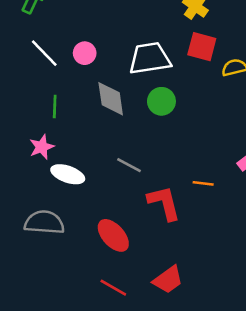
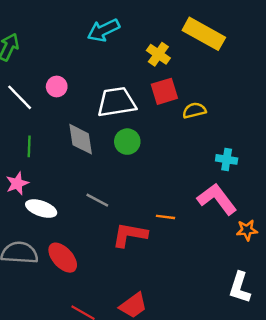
red square: (202, 47) -> (164, 91), turned -32
pink circle: (85, 53) -> (57, 87), moved
red L-shape: (164, 203) -> (130, 235), turned -66
red ellipse: (113, 235) -> (63, 258), moved

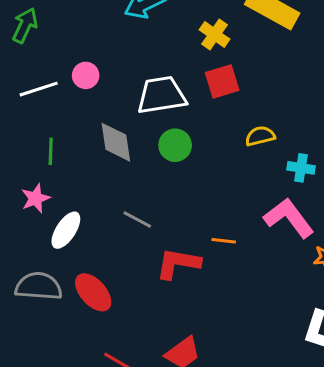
white line: (20, 97) -> (39, 89), turned -64
yellow semicircle: (194, 110) -> (260, 136), moved
white ellipse: (41, 209) -> (66, 230), turned -76

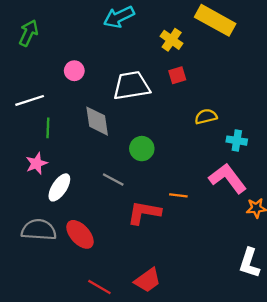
red square: (222, 81) -> (177, 75), size x0.7
white line: (39, 89) -> (30, 100), moved
green circle: (175, 145) -> (142, 149), moved

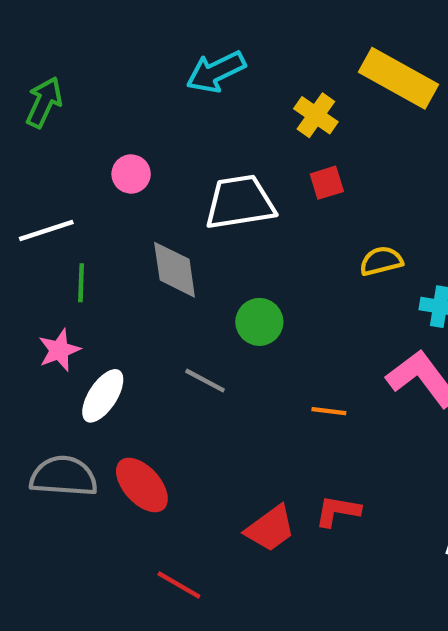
red L-shape: (144, 213) -> (338, 511), moved, size x0.7
red trapezoid: (148, 280) -> (270, 529), moved

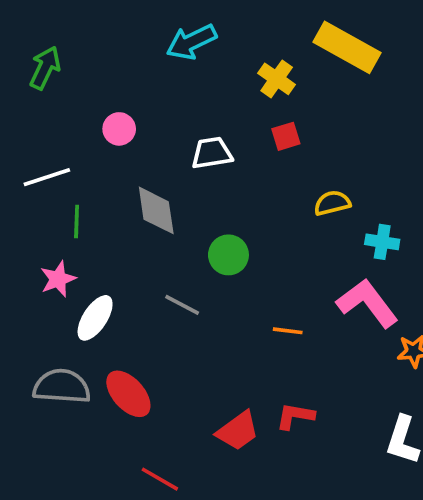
white trapezoid: (240, 202) -> (212, 153), size x0.7

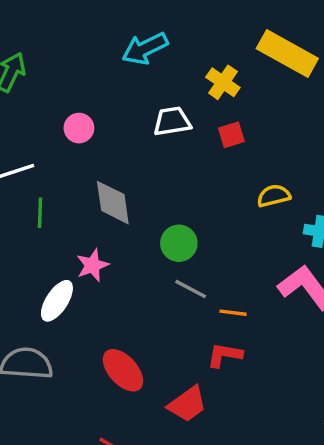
white trapezoid: (212, 153) -> (172, 121), moved
pink star: (58, 279) -> (92, 265), moved
gray line: (182, 305) -> (191, 289), moved
red ellipse: (128, 394) -> (123, 370), moved
red L-shape: (295, 416) -> (225, 355), moved

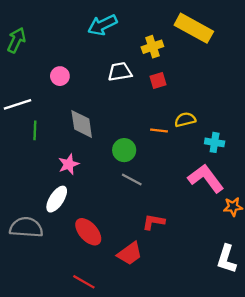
yellow cross: (223, 82) -> (152, 47), turned 36
white ellipse: (57, 301) -> (57, 199), moved
orange line: (233, 313) -> (159, 130), moved

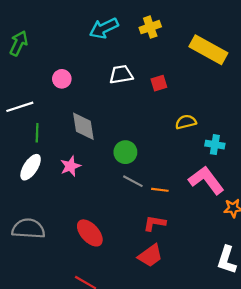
yellow rectangle: (194, 28) -> (208, 50), moved
yellow cross: (152, 47) -> (150, 27), moved
orange line: (159, 130) -> (160, 190), moved
white ellipse: (57, 199) -> (31, 167), moved
red trapezoid: (130, 253) -> (150, 256), moved

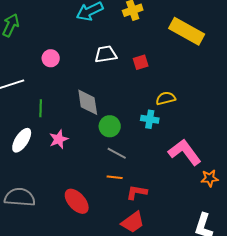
gray diamond: (83, 126) -> (88, 102), moved
green line: (37, 133) -> (41, 108), moved
cyan cross: (215, 145) -> (150, 119), moved
orange line: (160, 190) -> (115, 177), moved

